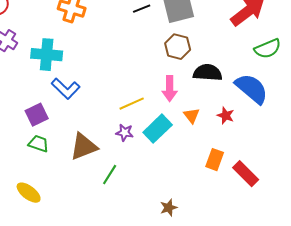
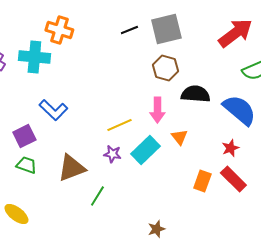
cyan cross: (47, 55) -> (34, 57), moved
red star: (226, 116) -> (230, 148), moved, turned 30
red rectangle: (246, 174) -> (233, 179), moved

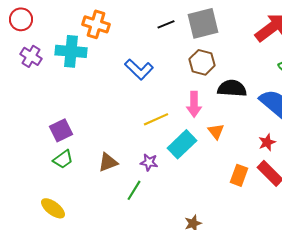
blue L-shape: (53, 110) -> (139, 69), moved
purple star: (112, 154) -> (149, 162), moved
green trapezoid: (26, 165) -> (63, 159), turned 125
brown triangle: (71, 168) -> (108, 162), size x0.7

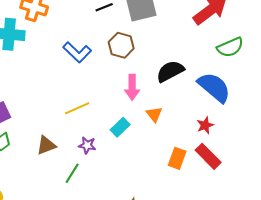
brown hexagon: (202, 62) -> (121, 45), moved
black semicircle: (232, 88) -> (170, 71), turned -32
yellow line: (156, 119) -> (77, 108), moved
cyan rectangle: (182, 144) -> (120, 127), size x0.7

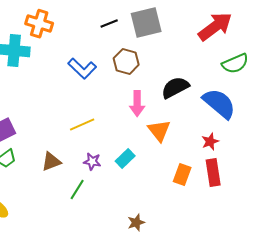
orange triangle: (154, 114) -> (159, 131), size x1.4
cyan rectangle: (120, 127) -> (125, 159), moved
red rectangle: (208, 156) -> (213, 173), turned 36

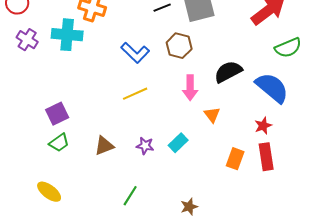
yellow line: (82, 125) -> (135, 94), moved
orange triangle: (159, 131) -> (212, 115), size x0.7
green line: (77, 190) -> (130, 196), moved

